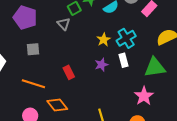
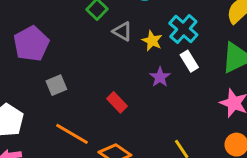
purple pentagon: (25, 18) -> (31, 44), turned -30
gray triangle: (64, 24) -> (122, 31), moved
orange line: (33, 84) -> (72, 134), turned 30

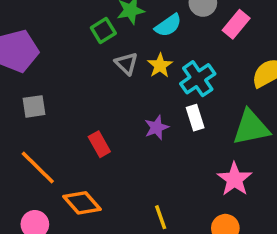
yellow star: (152, 41) -> (160, 65), moved

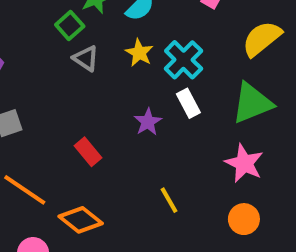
gray triangle: (126, 63) -> (86, 58), moved
yellow line: (161, 217) -> (169, 200), moved

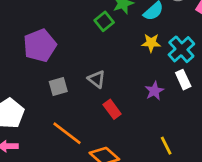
yellow star: (139, 53) -> (151, 43), turned -30
gray triangle: (86, 58) -> (97, 79), moved

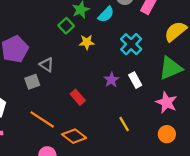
yellow star: (151, 43) -> (87, 42), moved
gray triangle: (97, 79) -> (47, 65), moved
white rectangle: (183, 80) -> (135, 80), moved

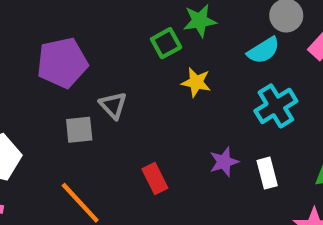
cyan semicircle: (106, 14) -> (263, 50), moved

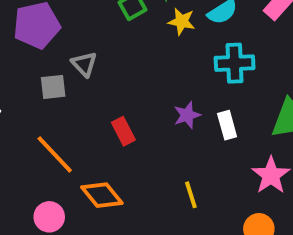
yellow star: (196, 82) -> (182, 21), moved
cyan cross: (276, 106) -> (235, 63), turned 30

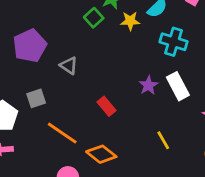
cyan cross: (235, 63) -> (174, 42), turned 32
gray square: (53, 87) -> (36, 98), moved
white rectangle: (227, 125) -> (178, 86), size x1.4

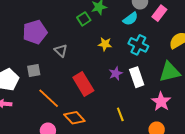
yellow star: (130, 21) -> (105, 44), moved
red rectangle: (107, 106) -> (83, 84), size x1.6

